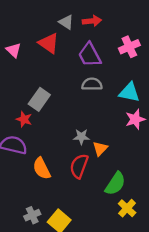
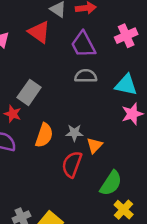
orange semicircle: (42, 168) -> (44, 135), moved, turned -135

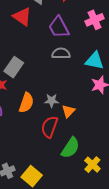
green semicircle: (111, 183) -> (70, 148), moved

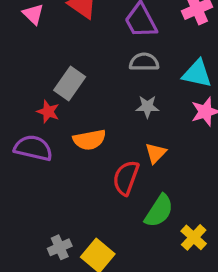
gray star: (52, 101) -> (147, 107), moved
orange semicircle: (26, 103) -> (89, 140), turned 60

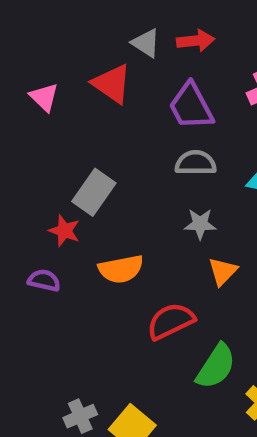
purple semicircle: (33, 148) -> (44, 280), size x0.6
orange triangle: (156, 153) -> (223, 271), moved
red semicircle: (126, 178) -> (171, 321), turned 44

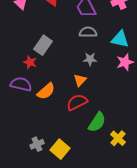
orange semicircle: (121, 269) -> (46, 91), moved, turned -30
orange triangle: (223, 271) -> (80, 80), moved
purple semicircle: (44, 280) -> (21, 84), size x1.5

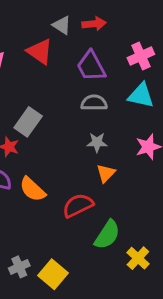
cyan triangle: (120, 39) -> (141, 96), moved
orange triangle: (80, 80) -> (106, 173), moved
orange semicircle: (46, 91) -> (32, 189), turned 84

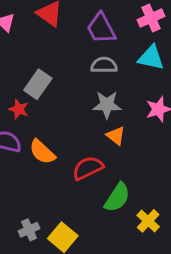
gray star: (97, 142) -> (107, 105), size x1.4
orange triangle: (106, 173) -> (116, 136), turned -36

